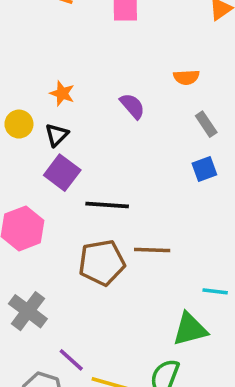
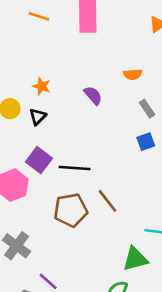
purple square: (62, 173) -> (39, 160), moved
brown line: (152, 250) -> (108, 201), turned 50

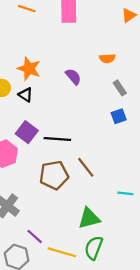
orange star: (42, 86) -> (29, 69), size x1.5
black triangle: (38, 117) -> (26, 95), turned -42
green triangle: (135, 259) -> (89, 218), moved

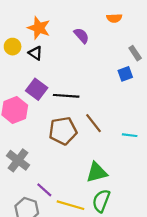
gray rectangle: (120, 88) -> (135, 53), moved
cyan line: (125, 193) -> (130, 135), moved

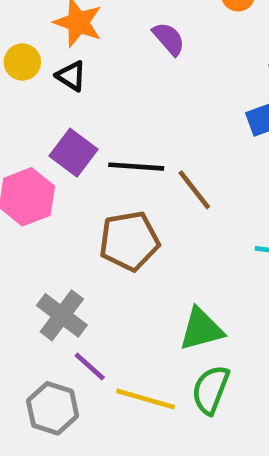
brown line: (94, 123) -> (194, 190), moved
gray cross: (18, 160) -> (62, 315), moved

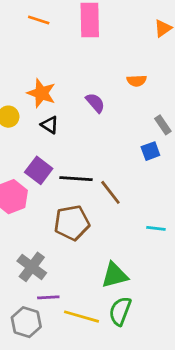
black triangle: (71, 76) -> (50, 125), moved
purple line: (90, 366) -> (48, 297), turned -45

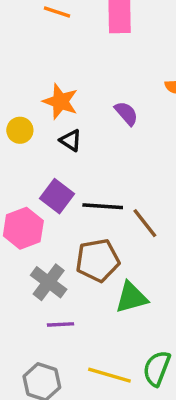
gray cross: (32, 267) -> (49, 282), moved
green triangle: (115, 275) -> (131, 297), moved
purple line: (48, 297) -> (60, 324), moved

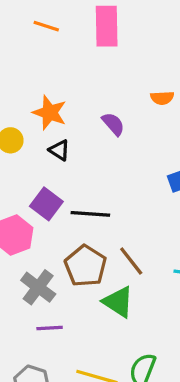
brown line: (145, 223) -> (131, 261), moved
brown pentagon: (98, 260) -> (85, 266), turned -30
green triangle: (131, 297) -> (118, 302), turned 48

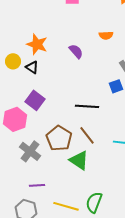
black triangle: (59, 150) -> (32, 67), moved
black line: (90, 214) -> (87, 106), moved
purple line: (50, 328) -> (37, 185), moved

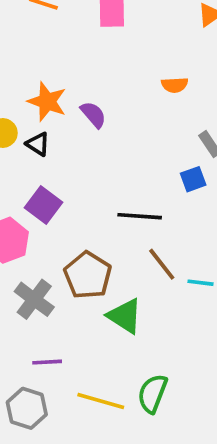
purple semicircle: (76, 51) -> (93, 115), moved
brown line: (87, 135) -> (162, 264), moved

